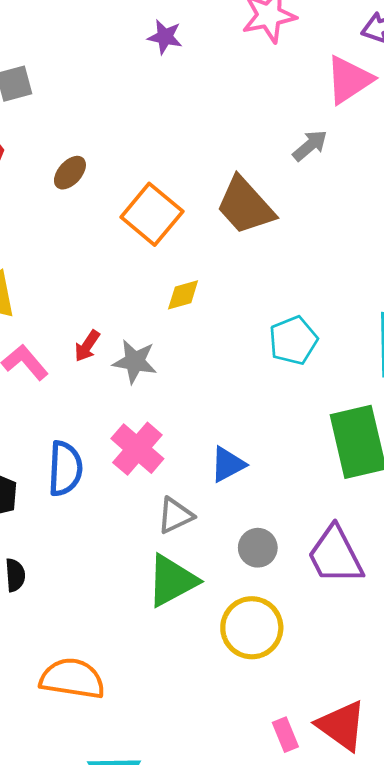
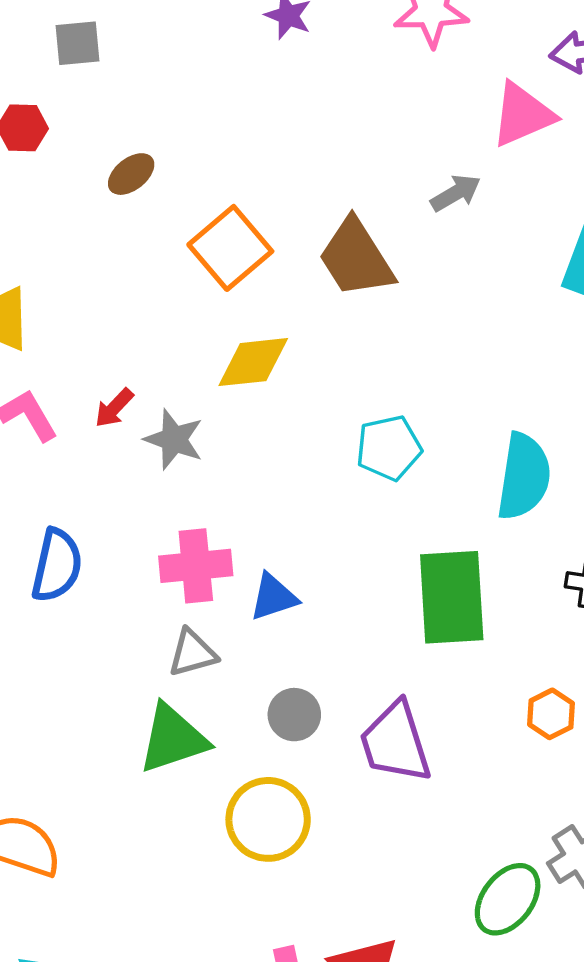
yellow diamond: (183, 295) -> (253, 362), size x1.5
pink cross: (137, 449) -> (196, 566), moved, turned 34

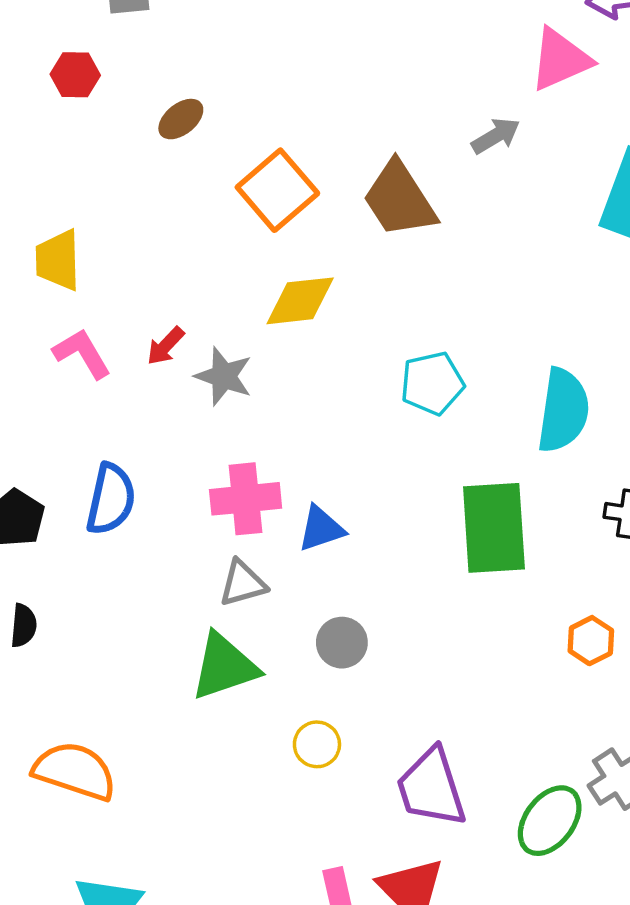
purple trapezoid: (395, 742) -> (431, 788), moved
yellow circle: (268, 819) -> (317, 744), size x0.6

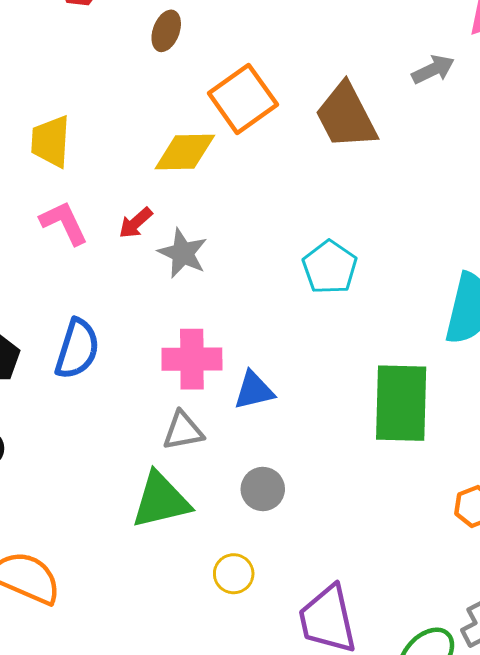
brown ellipse: (181, 119) -> (166, 31), turned -36
yellow diamond: (300, 301) -> (185, 152), moved
cyan pentagon: (432, 383) -> (330, 267), moved, turned -30

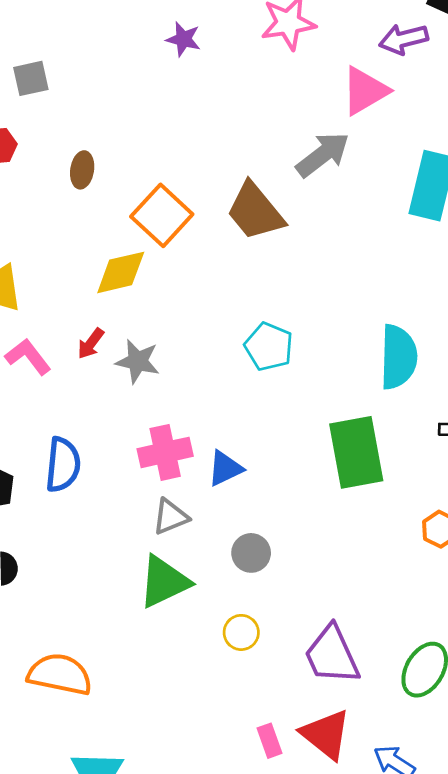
gray arrow: (433, 70) -> (323, 155), size x1.5

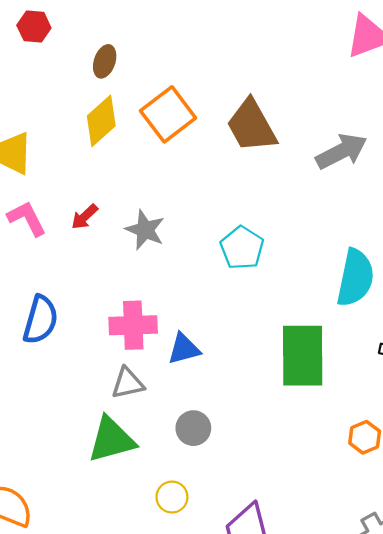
gray arrow: (323, 155) -> (341, 151), moved
yellow diamond: (121, 272) -> (101, 121), moved, turned -39
gray star: (138, 361) -> (145, 230), moved

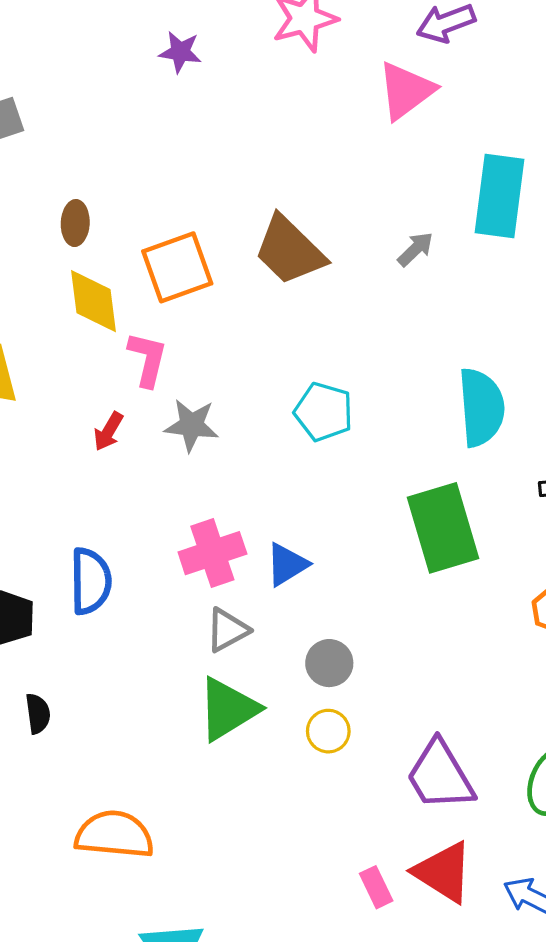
orange square: (168, 114) -> (177, 267), turned 34
yellow diamond: (101, 121) -> (93, 301), turned -39
gray arrow: (341, 151) -> (415, 249), size x0.6
pink L-shape: (27, 218) -> (148, 359), moved, turned 57
yellow circle: (172, 497) -> (328, 731), moved

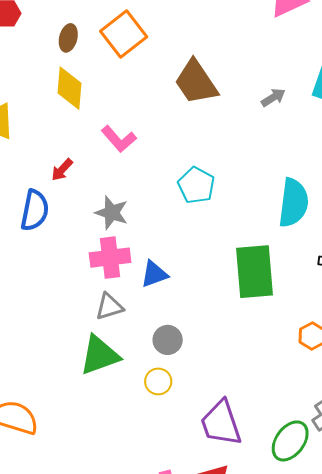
orange square: (177, 267) -> (124, 34), moved, turned -30
pink L-shape: (148, 359) -> (119, 139), moved, turned 114
gray star: (191, 425) -> (112, 213), moved
blue semicircle: (91, 581) -> (35, 210), moved

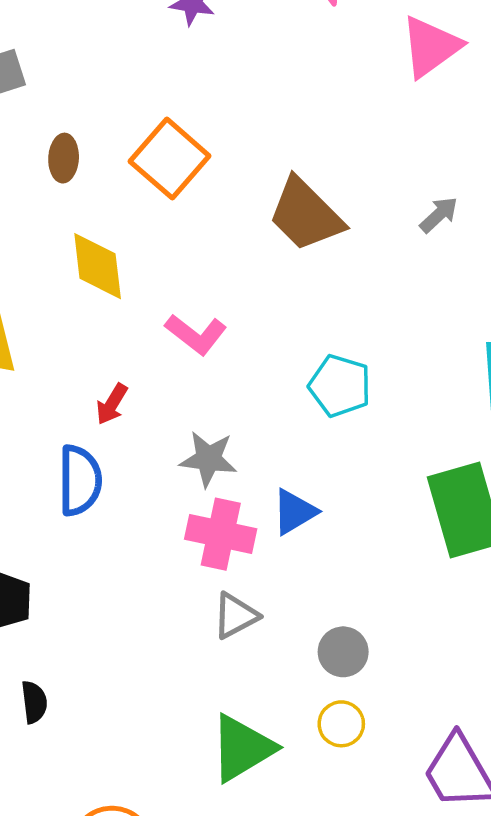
brown ellipse: (68, 38) -> (64, 158), moved
pink cross: (110, 258) -> (221, 534), turned 30
blue triangle: (154, 274) -> (294, 512), moved
green triangle: (100, 355) -> (242, 748), moved

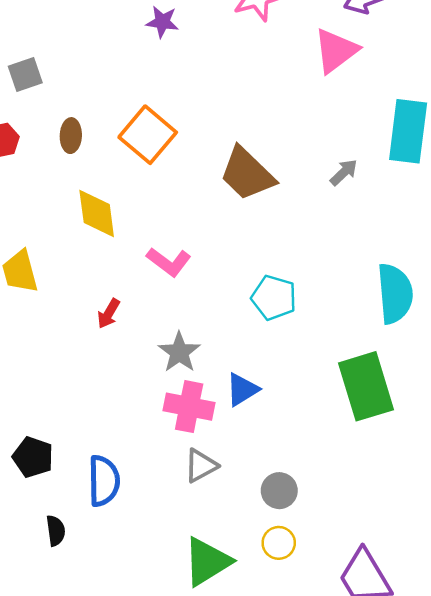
gray star: (208, 459) -> (179, 352), turned 30
blue semicircle: (80, 480) -> (104, 481), moved

